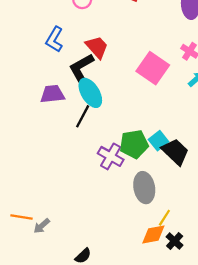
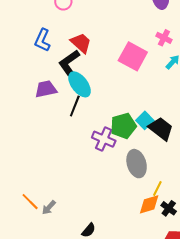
orange line: (22, 217) -> (30, 202), turned 42

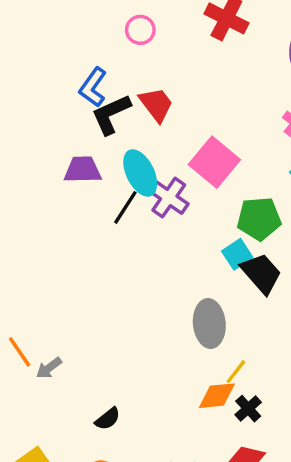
pink square: (133, 56) -> (214, 162), moved
black L-shape: (69, 62) -> (111, 114), moved
green pentagon: (123, 126) -> (259, 219), moved
purple cross: (104, 139) -> (169, 197), moved

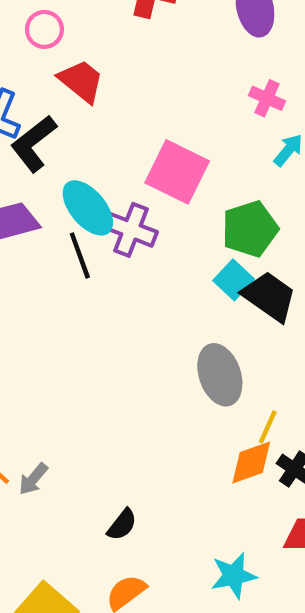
red trapezoid: (156, 104) -> (81, 81), moved
black line: (125, 207) -> (80, 256), turned -39

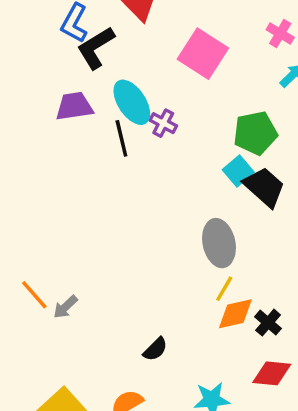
pink square: (177, 172) -> (203, 54), moved
purple cross: (131, 230) -> (163, 123), size x0.7
yellow line: (268, 427) -> (224, 289), moved
black semicircle: (122, 525) -> (155, 349), moved

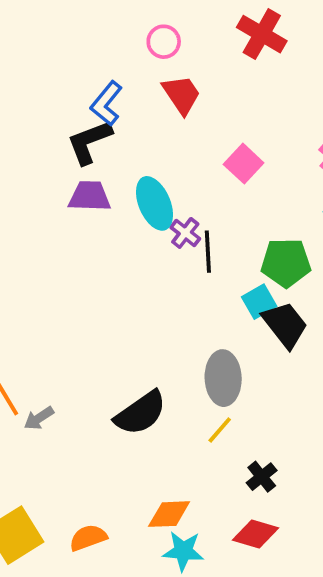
black L-shape: (96, 48) -> (89, 142), moved
pink square: (203, 54) -> (244, 164), size x0.7
black line: (121, 138) -> (208, 252), moved
orange diamond: (235, 314) -> (169, 514), moved
black semicircle: (155, 349) -> (141, 413), moved, size x1.8

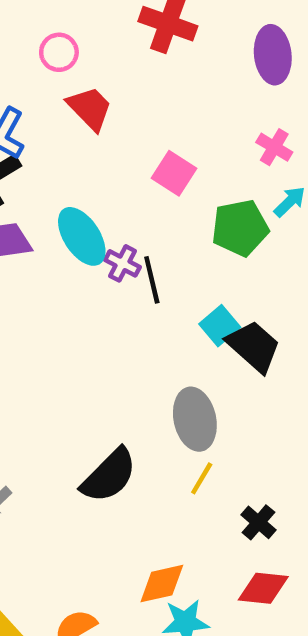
green pentagon: (286, 263) -> (240, 228), moved

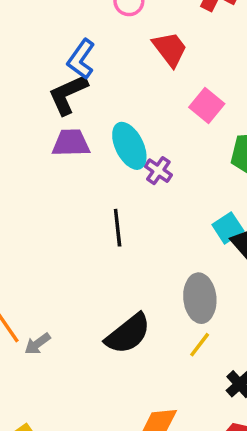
red trapezoid: (90, 108) -> (170, 49), moved
black line: (152, 280) -> (118, 228), moved

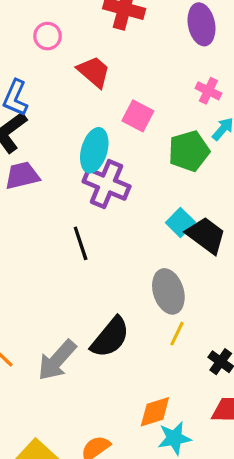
cyan ellipse: (129, 146) -> (94, 150), moved, turned 54
purple cross: (158, 171) -> (107, 184), size x1.8
gray arrow: (38, 344) -> (57, 360), moved, size x1.8

